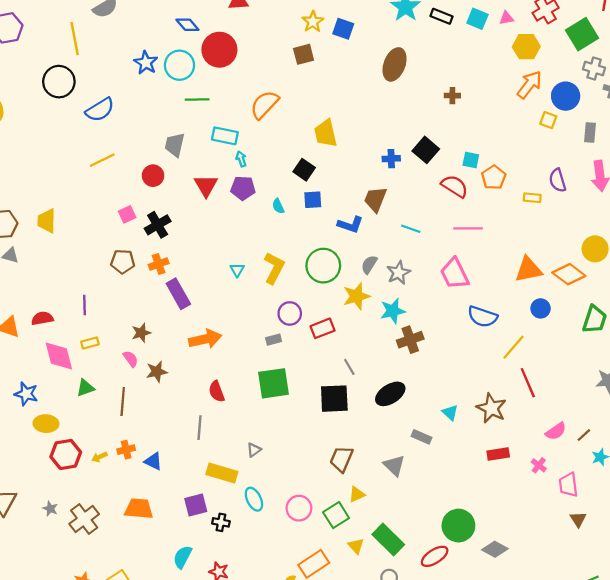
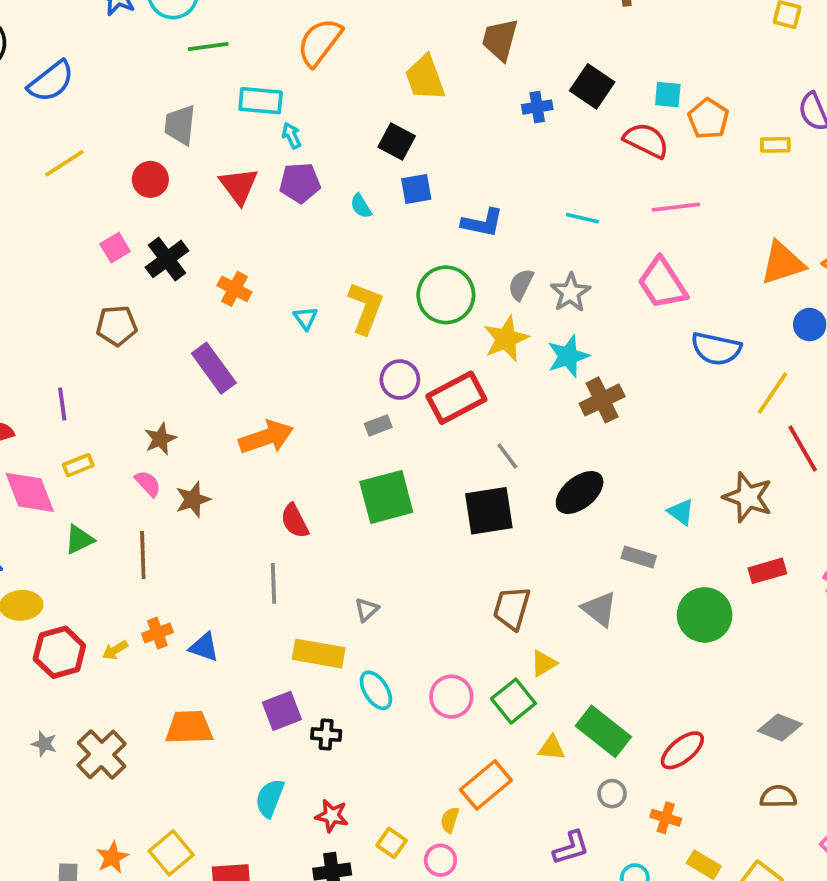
brown trapezoid: (375, 199) -> (500, 40), moved
orange cross: (159, 264) -> (234, 289), moved, turned -36
red rectangle: (323, 328) -> (456, 398), size x1.4
green circle: (458, 526) -> (705, 615), moved
yellow triangle: (356, 546) -> (552, 748), turned -36

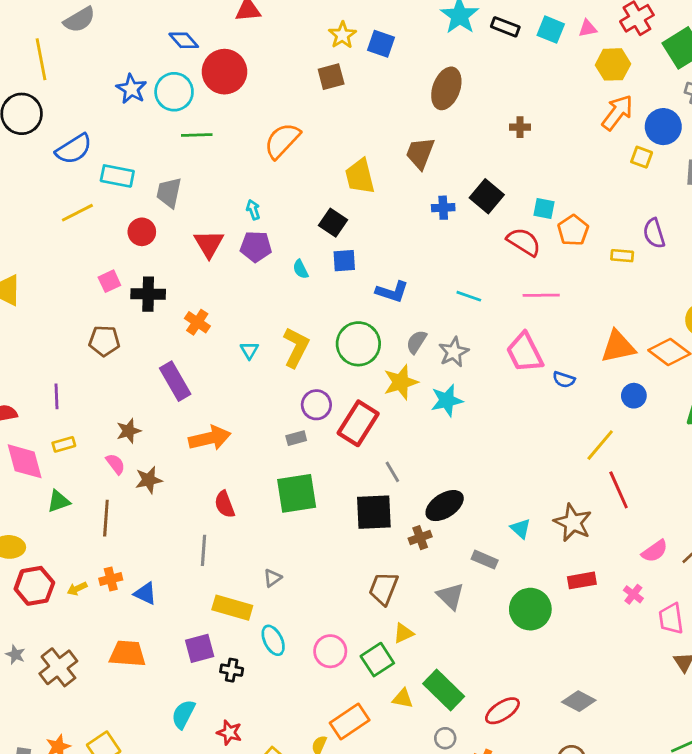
cyan rectangle: (261, 101) -> (117, 176), moved
black cross: (167, 259) -> (148, 294), turned 32
blue semicircle: (716, 349) -> (564, 380), moved, size x0.6
red rectangle: (456, 398) -> (358, 423), turned -36
brown cross: (602, 400) -> (420, 538), moved, size x0.7

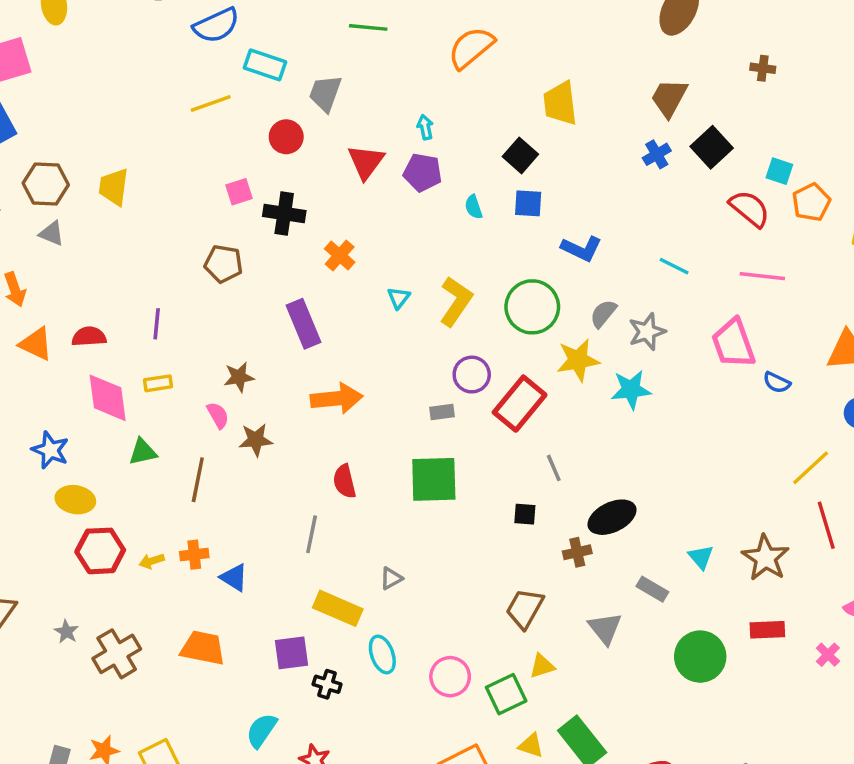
brown trapezoid: (420, 153) -> (669, 98), moved
blue cross: (443, 208) -> (657, 154), turned -35
black square: (374, 512) -> (525, 514), size x0.5

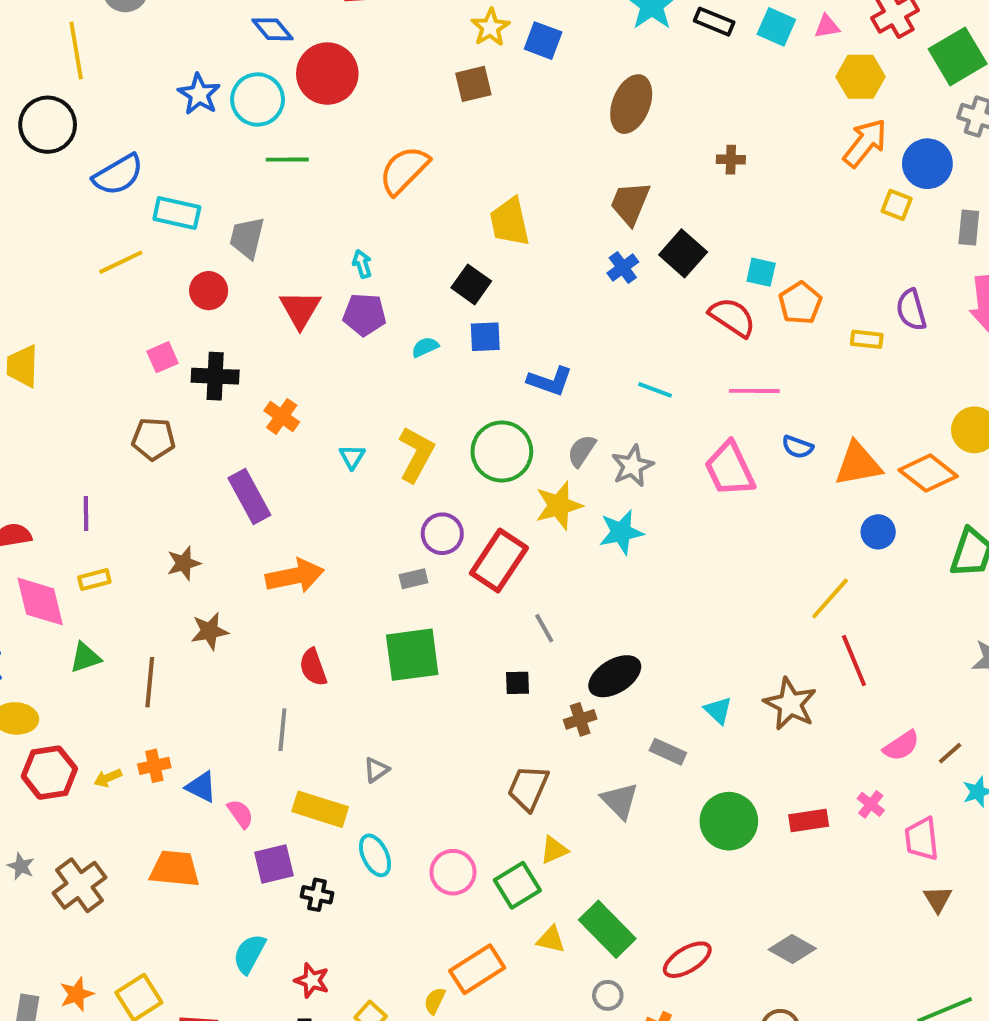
cyan semicircle: (474, 207) -> (425, 347), turned 90
blue semicircle: (777, 382) -> (798, 447), moved
pink semicircle: (218, 415) -> (240, 814), moved
red rectangle: (767, 630) -> (809, 820), moved

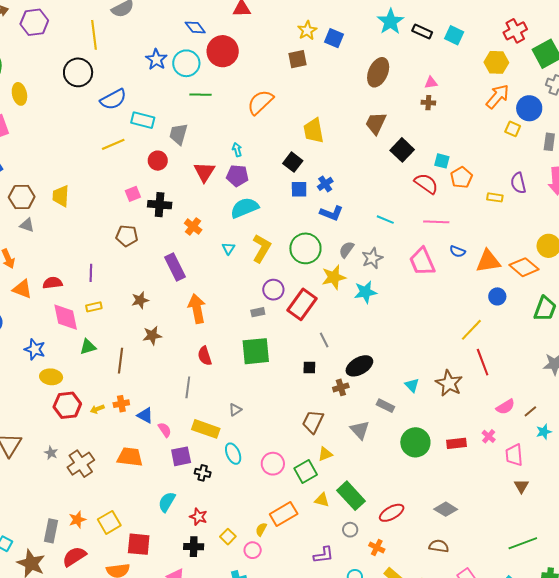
pink triangle: (827, 26) -> (431, 83), moved
blue cross: (623, 268) -> (325, 184), moved
cyan semicircle: (425, 347) -> (245, 208), moved, size x2.0
orange arrow: (295, 576) -> (197, 309), turned -92

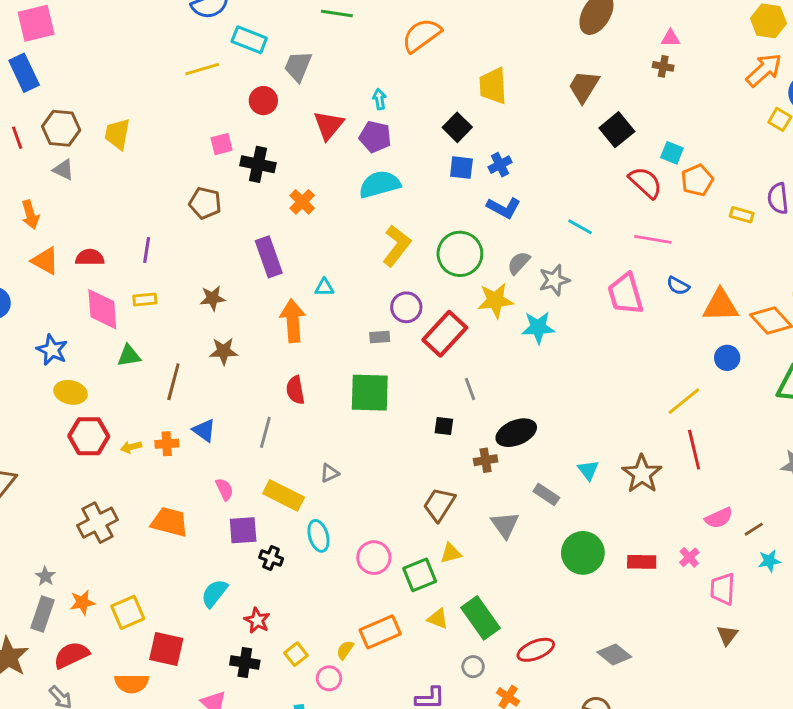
cyan triangle: (228, 248) -> (324, 287), moved, turned 48
blue triangle: (145, 415) -> (204, 430), moved
gray star: (51, 453) -> (45, 576), moved

